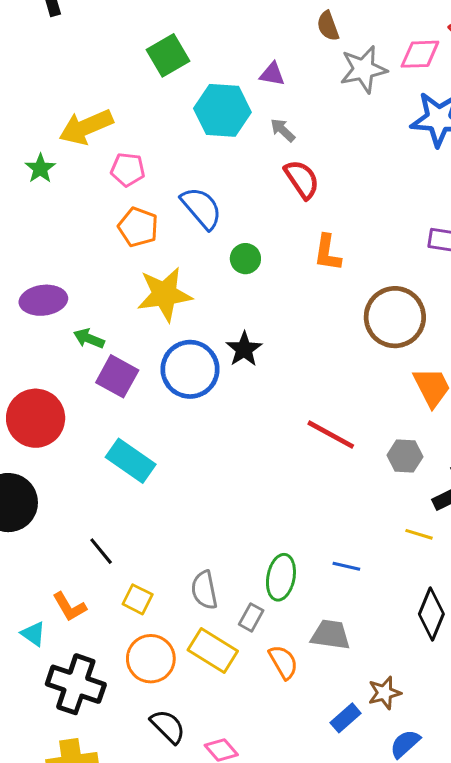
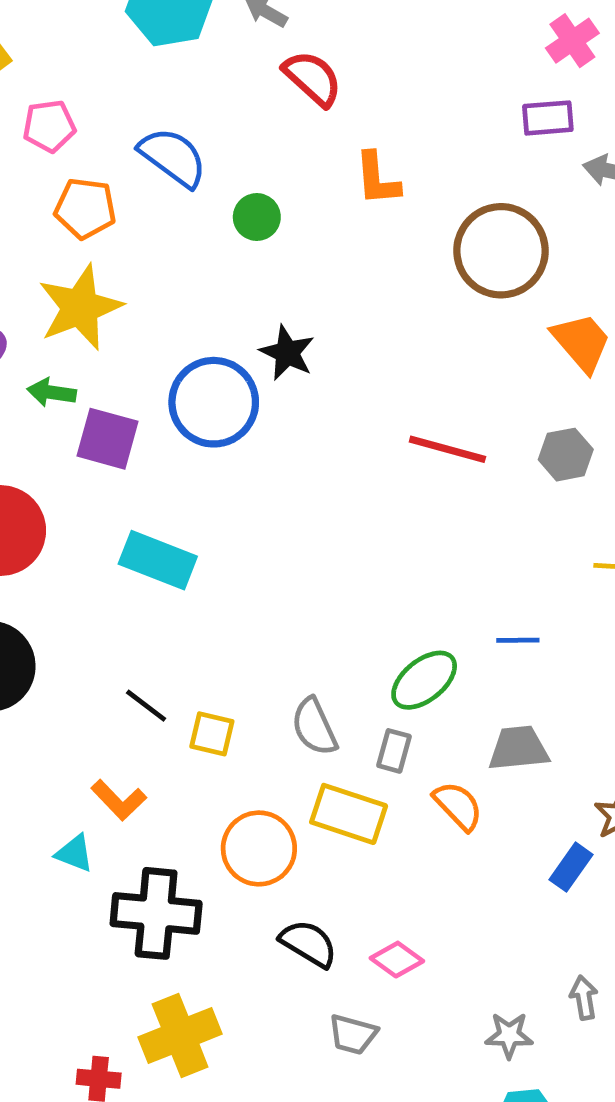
yellow star: (165, 294) -> (80, 307), moved
green ellipse: (281, 577) -> (424, 680), turned 54
yellow square: (138, 599) -> (212, 734), moved

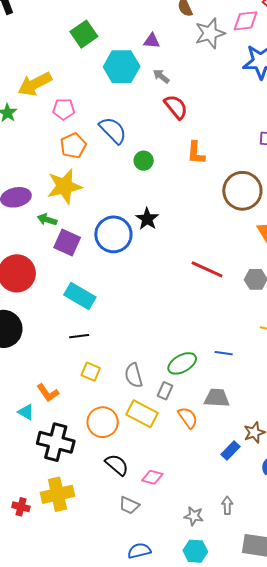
orange pentagon: (85, 208) -> (73, 146), turned 30
black line: (146, 706) -> (79, 336), moved, turned -54
pink diamond: (397, 960) -> (152, 477), turned -30

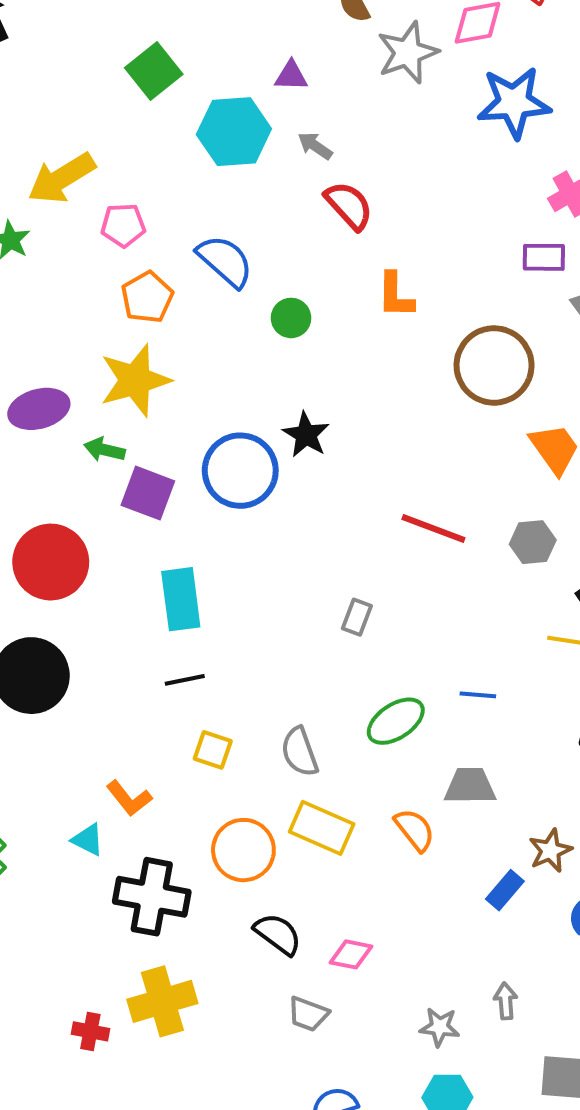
cyan rectangle: (80, 296) -> (181, 599), turned 56
gray rectangle: (165, 391) -> (357, 617), moved

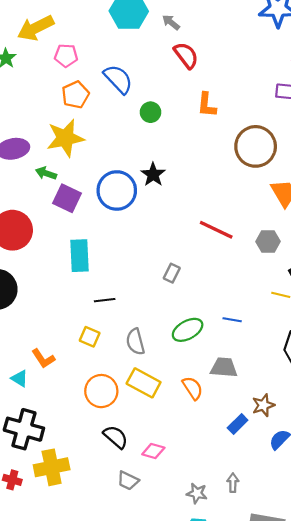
black line: (185, 680) -> (105, 300), moved
black cross: (152, 897) -> (24, 429), moved

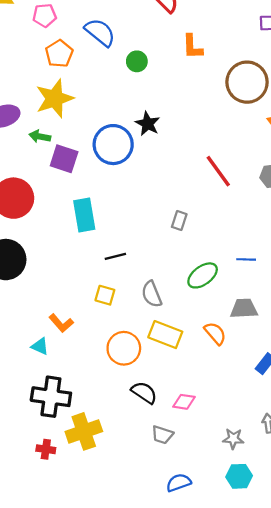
red line: (216, 230) -> (218, 171), turned 36

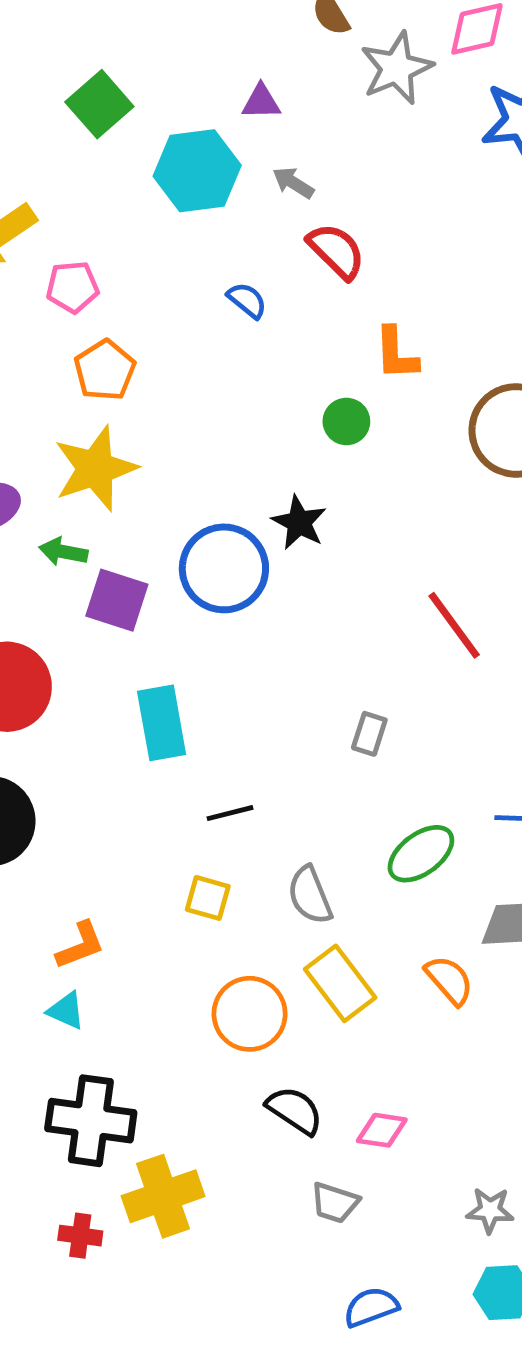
blue semicircle: (100, 32) -> (247, 300), moved, size x0.6
green circle: (137, 61) -> (346, 421), moved
orange L-shape: (61, 323) -> (80, 945), moved, turned -70
yellow rectangle: (165, 335) -> (340, 983), turned 32

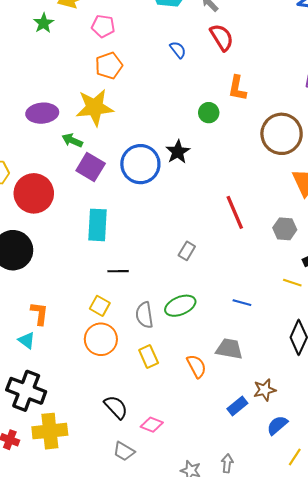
green ellipse: (421, 854) -> (180, 306), moved
orange L-shape: (80, 945) -> (39, 313), turned -75
yellow rectangle: (340, 983) -> (149, 356), size x0.7
orange circle: (250, 1014) -> (101, 339), moved

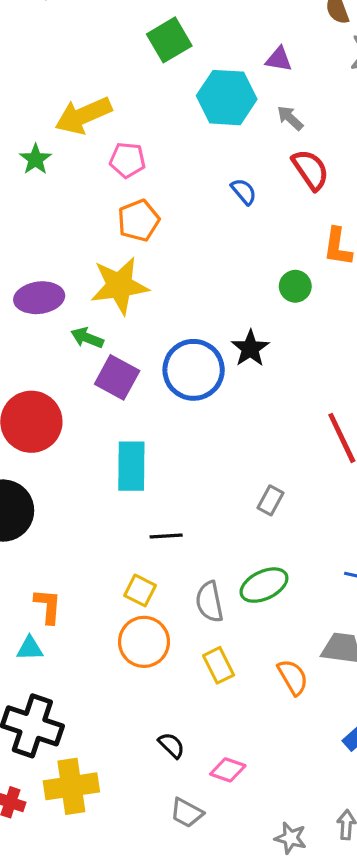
cyan triangle: (27, 340) -> (30, 648), turned -36
black semicircle: (116, 407) -> (171, 745), size x0.7

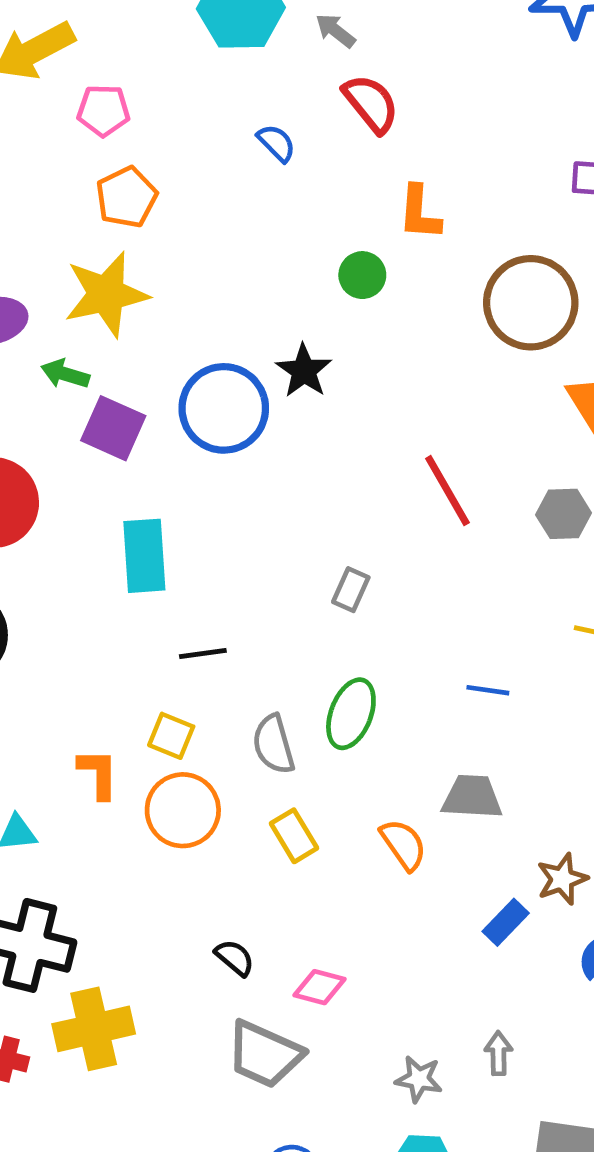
green ellipse: (264, 585) -> (351, 714), turned -39
orange L-shape: (48, 606) -> (98, 774), moved
gray trapezoid: (187, 813) -> (265, 1054), size x1.6

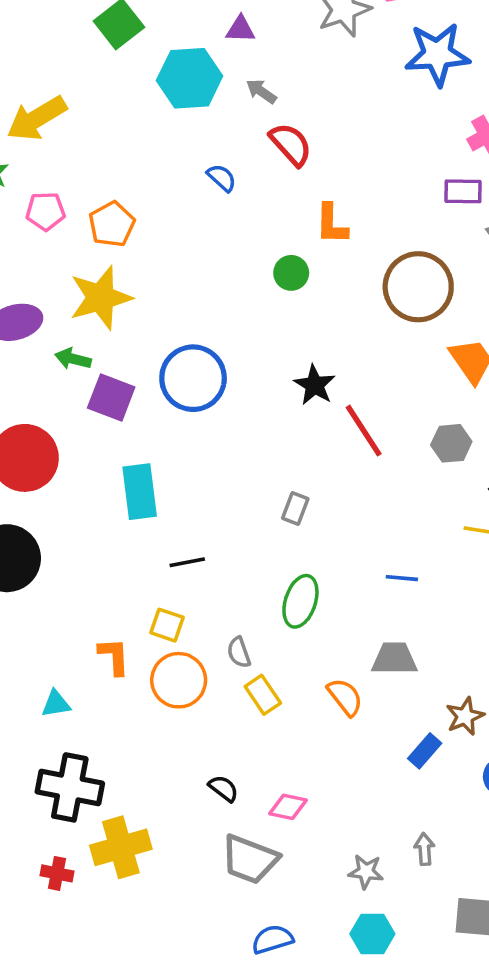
pink pentagon: (103, 110) -> (45, 211), moved
black star: (304, 371) -> (315, 385), moved
gray semicircle: (274, 744) -> (239, 652), moved, size x0.7

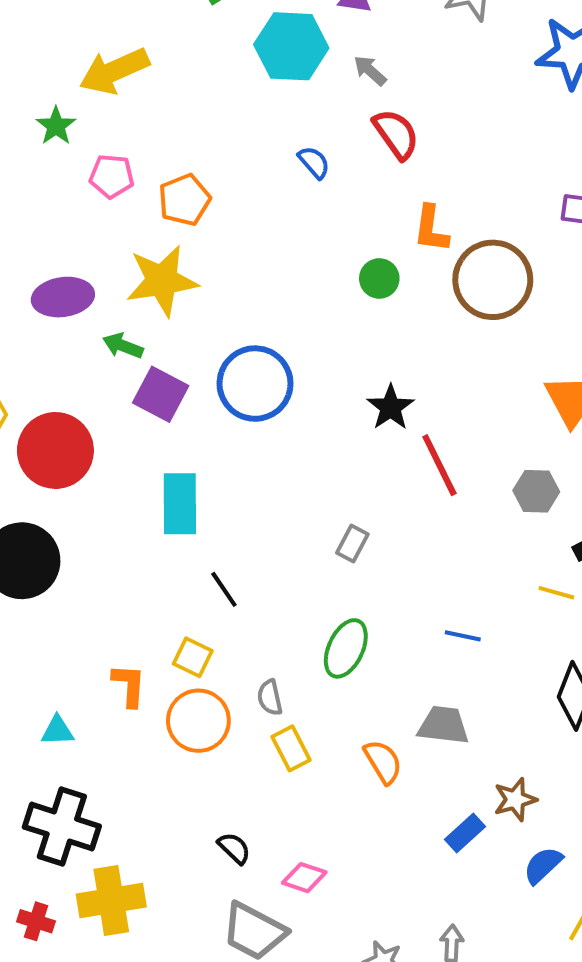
brown circle: (418, 287) -> (493, 280), moved
black line: (187, 562) -> (224, 589), turned 60

